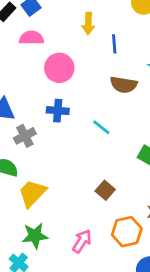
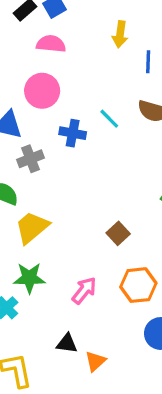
pink circle: (59, 68) -> (42, 91), moved
cyan line: (101, 127) -> (109, 119), moved

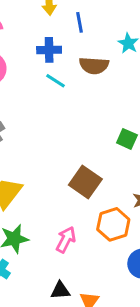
blue cross: (73, 133) -> (49, 50), moved
brown square: (118, 233) -> (85, 182), size x1.5

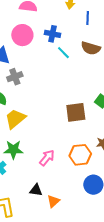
blue cross: (49, 50) -> (53, 34), moved
brown square: (85, 182) -> (76, 112), moved, turned 35

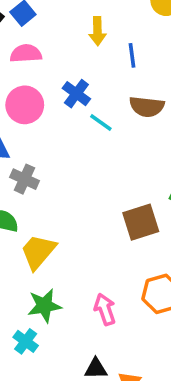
blue cross: (53, 34) -> (76, 94), turned 35
gray cross: (15, 77) -> (24, 179), turned -35
pink arrow: (47, 158) -> (105, 309), turned -48

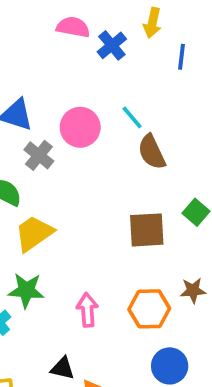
blue cross: (76, 94) -> (112, 45), moved
pink circle: (25, 105) -> (80, 127), moved
brown semicircle: (147, 107) -> (152, 152), moved, turned 44

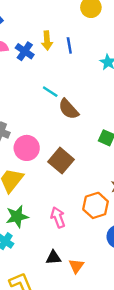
yellow arrow: (152, 23) -> (47, 41), moved
pink circle: (80, 127) -> (27, 148), moved
brown square: (147, 230) -> (61, 161), moved, turned -30

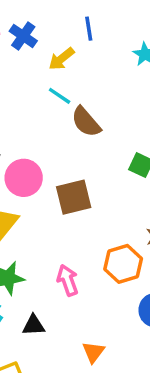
yellow arrow: (47, 41) -> (61, 59), moved, turned 54
brown square: (61, 161) -> (74, 197), turned 35
black triangle: (53, 258) -> (34, 325), moved

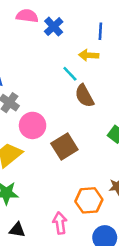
yellow arrow: (61, 59) -> (89, 55), moved, turned 30
brown square: (74, 197) -> (64, 146), turned -30
pink arrow: (68, 280) -> (60, 223), moved

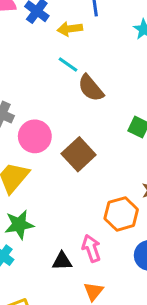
yellow arrow: (89, 55) -> (70, 29), moved
black triangle: (17, 230) -> (62, 261), moved

